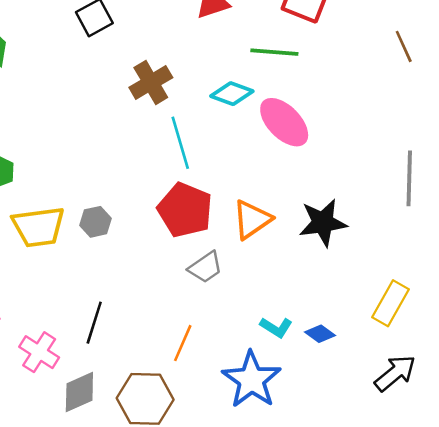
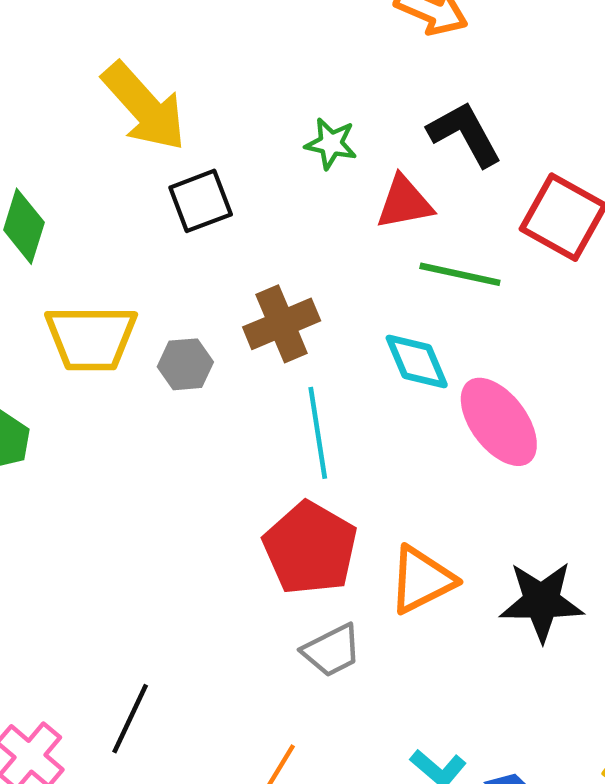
green line: (274, 52) -> (460, 274), moved
cyan diamond: (232, 94) -> (417, 361), turned 39
gray hexagon: (95, 222) -> (185, 364), moved
yellow trapezoid: (39, 227) -> (91, 338), moved

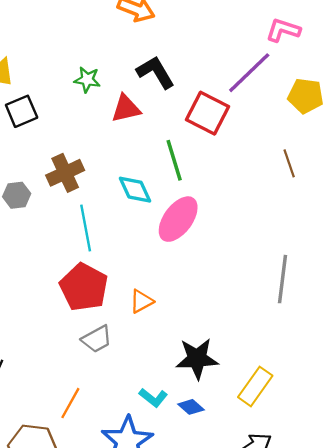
green line: (460, 274) -> (174, 160), moved, turned 63
pink ellipse: (499, 422) -> (178, 219), turned 75
orange triangle: (422, 580) -> (141, 301), size x0.7
black star: (541, 601) -> (197, 359), moved

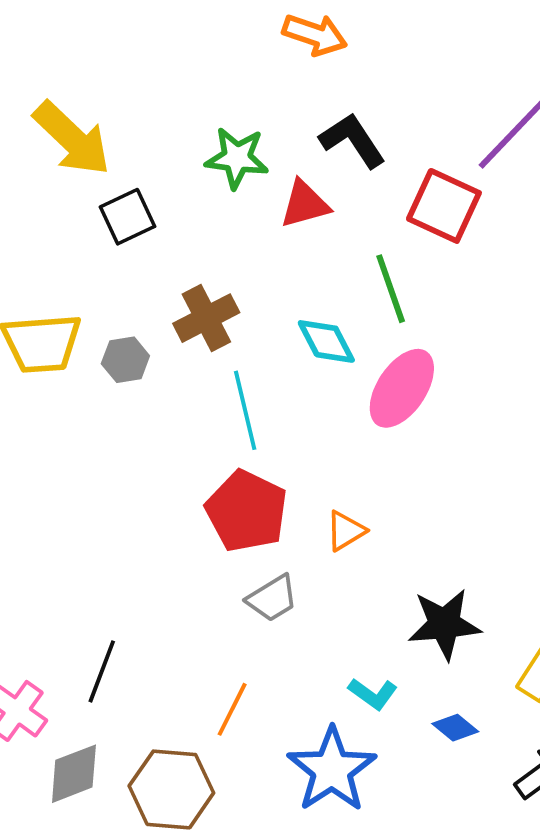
green star: (87, 80) -> (237, 158), size x1.4
blue diamond: (191, 407) -> (455, 728), moved

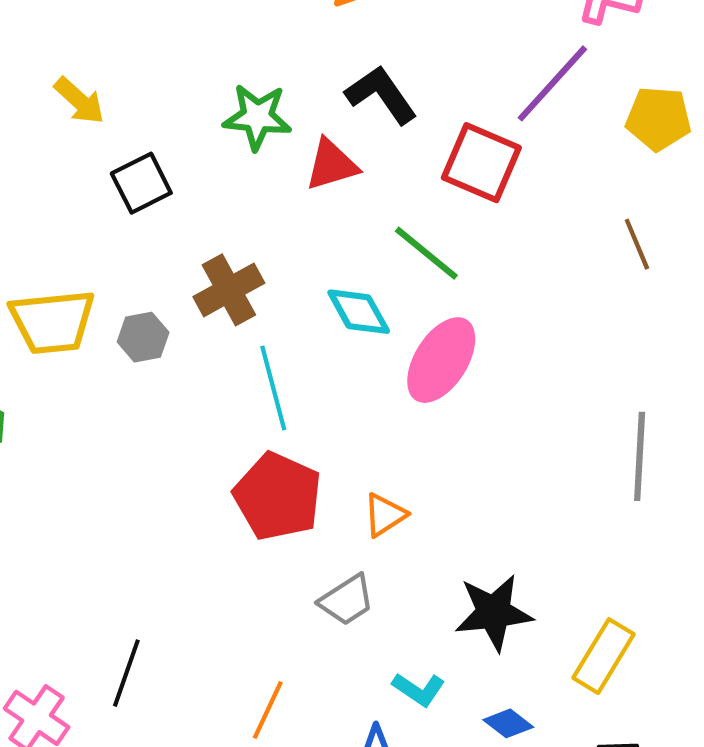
yellow arrow: (72, 139) -> (79, 101), size x0.6
green line: (391, 289) -> (426, 253), turned -30
gray trapezoid: (272, 598) -> (347, 600), moved

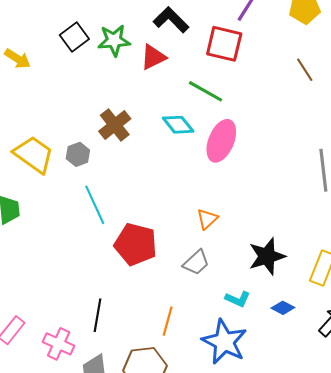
yellow arrow: (79, 101) -> (17, 59), moved
black square: (141, 183) -> (74, 37), moved
yellow trapezoid: (52, 322) -> (34, 154), turned -129
cyan line: (273, 388) -> (95, 205), moved
red pentagon: (278, 496) -> (136, 244), moved

